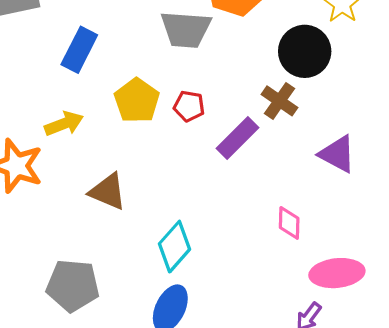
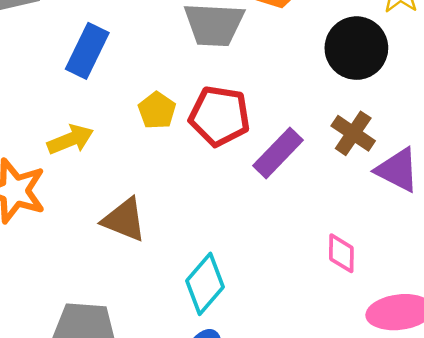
yellow pentagon: (137, 101) -> (157, 110), size x0.7
brown cross: (280, 101) -> (353, 133), moved
red pentagon: (189, 106) -> (219, 116), size x1.6

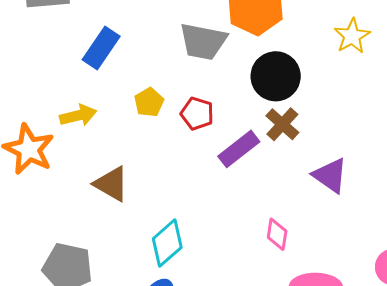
black circle: (356, 48) -> (276, 76), moved
red pentagon: (219, 116) -> (197, 114), size x0.7
brown cross: (353, 133) -> (282, 124), moved

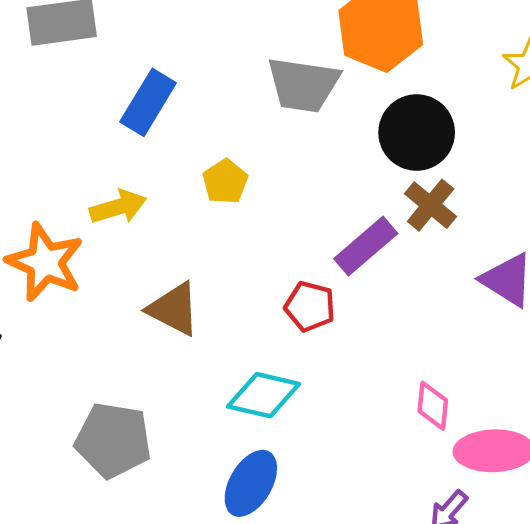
red pentagon: (197, 114) -> (310, 306), moved
pink diamond: (277, 234) -> (433, 406), moved
cyan diamond: (167, 243) -> (264, 395), turned 57

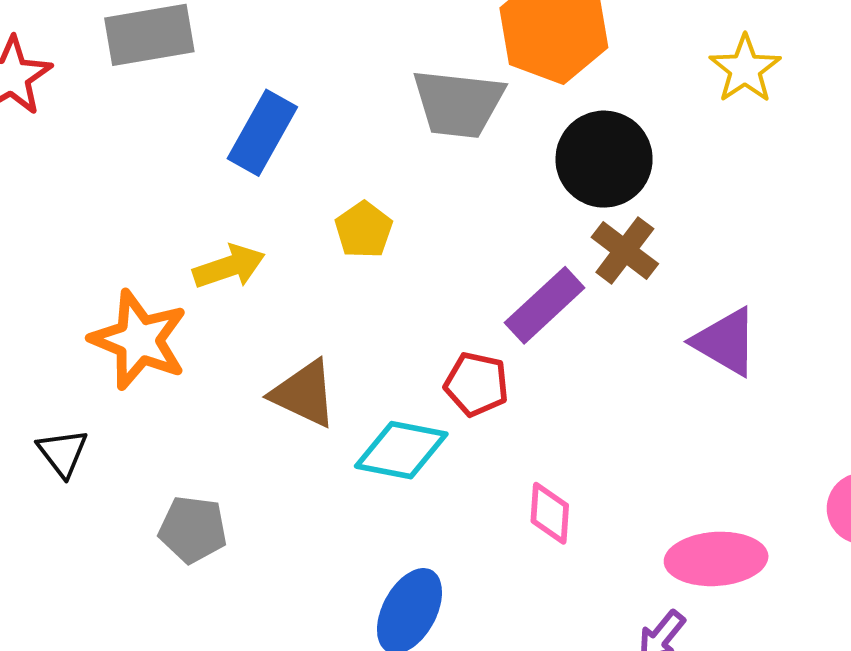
cyan diamond: (264, 395) -> (401, 450), moved
pink diamond: (433, 406) -> (550, 513), moved
gray pentagon: (113, 440) -> (193, 529), moved, size x0.7

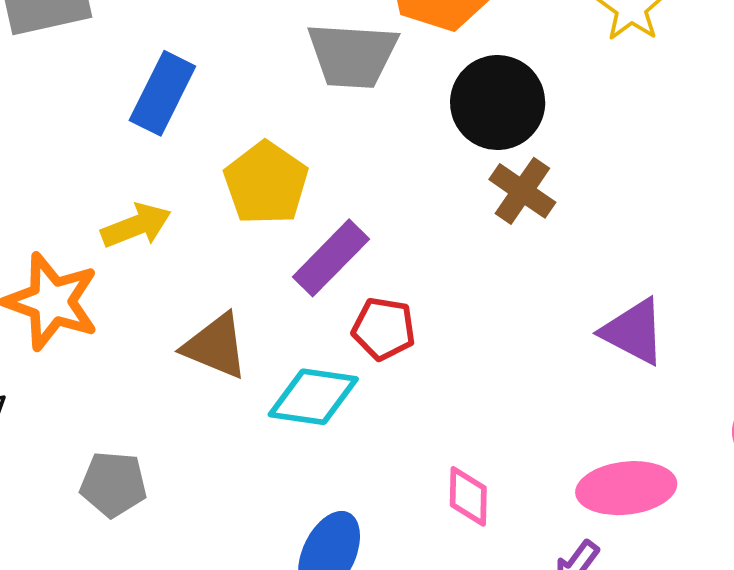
yellow pentagon: (364, 230) -> (266, 183), size x1.5
purple rectangle: (545, 305) -> (331, 258), moved
purple triangle: (726, 342) -> (634, 332), moved
pink diamond: (550, 513) -> (468, 496), moved

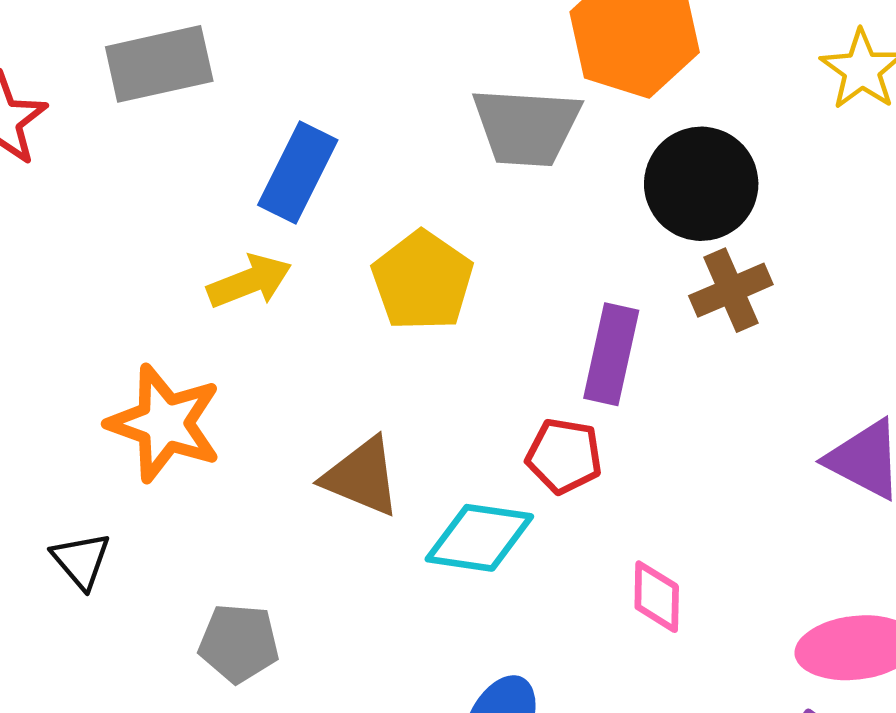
brown cross: (522, 191) -> (731, 290), turned 32
yellow arrow: (136, 226) -> (249, 281), moved
purple rectangle: (331, 258) -> (611, 354), moved, turned -32
pink diamond: (468, 496) -> (657, 597), moved

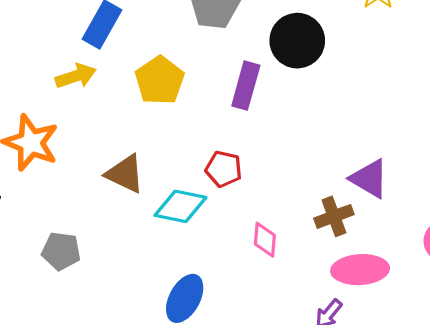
brown cross: (731, 290) -> (334, 216), moved
purple rectangle: (611, 354) -> (246, 86), moved

